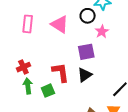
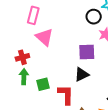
pink triangle: (60, 24) -> (44, 37), moved
red L-shape: (61, 72) -> (66, 95), moved

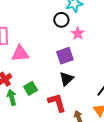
pink triangle: (44, 37) -> (20, 54), turned -30
green square: (43, 84) -> (31, 88), moved

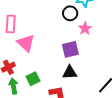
pink triangle: (20, 54) -> (26, 43), turned 42
black triangle: (66, 79) -> (70, 72), turned 35

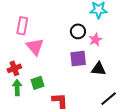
black circle: (70, 13) -> (78, 31), moved
black triangle: (70, 72) -> (99, 69), moved

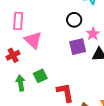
pink star: (95, 40) -> (93, 34), moved
red cross: (14, 68) -> (13, 55), moved

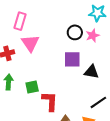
pink star: (93, 34) -> (93, 35), moved
green square: (40, 76) -> (32, 87), moved

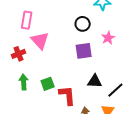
pink star: (93, 35) -> (108, 38), moved
black triangle: (91, 72) -> (95, 81), moved

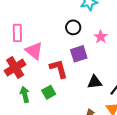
red cross: (19, 54) -> (15, 68), size x1.5
red L-shape: (67, 95) -> (59, 69), moved

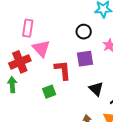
black triangle: (95, 82) -> (96, 89), turned 42
green arrow: (25, 94) -> (12, 85), moved

